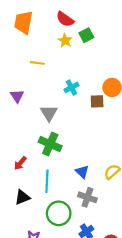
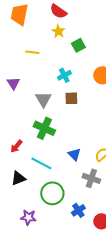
green square: (86, 35) -> (78, 45), moved
brown square: (97, 101) -> (71, 98), moved
cyan line: (47, 181) -> (41, 163), turned -65
gray cross: (87, 197) -> (91, 178), moved

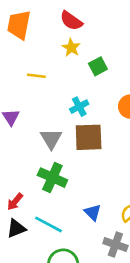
brown square: (71, 98) -> (89, 137), size x1.6
black triangle: (18, 178) -> (16, 228), moved

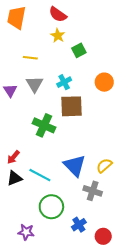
gray triangle: (51, 139) -> (35, 84), moved
green cross: (52, 178) -> (44, 125), moved
blue triangle: (93, 212) -> (75, 166), size x1.6

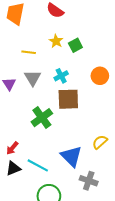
yellow star: (58, 36) -> (56, 41), moved
green cross: (44, 125) -> (42, 118), turned 30
yellow semicircle: (104, 166) -> (100, 142), moved

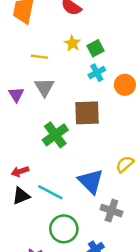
cyan cross: (61, 76) -> (97, 73), moved
red arrow: (12, 148) -> (20, 171), turned 32

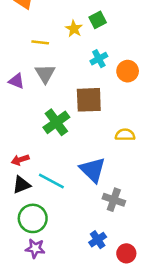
green square: (96, 48) -> (98, 20), moved
purple triangle: (16, 95) -> (16, 81), turned -35
yellow semicircle: (125, 164) -> (125, 135), moved, turned 42
green circle: (64, 229) -> (33, 218), moved

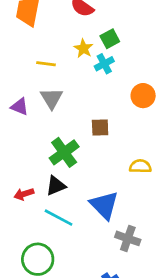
cyan cross: (99, 59) -> (104, 64), moved
brown square: (89, 100) -> (100, 127), size x0.6
black triangle: (21, 185) -> (56, 186), moved

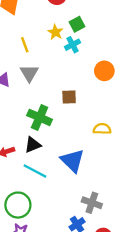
yellow line: (46, 64) -> (25, 45), turned 63
green cross: (64, 152) -> (40, 117), turned -30
gray cross: (128, 238) -> (92, 203), moved

